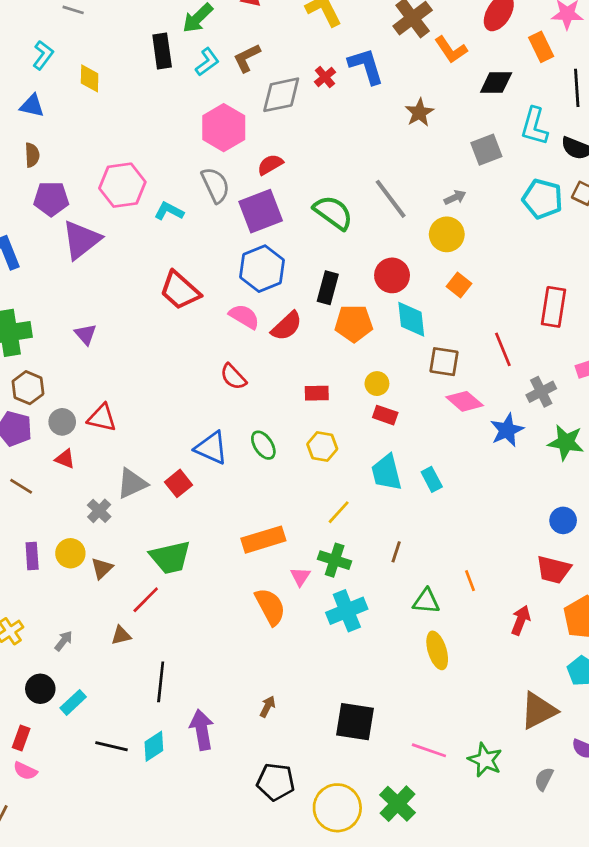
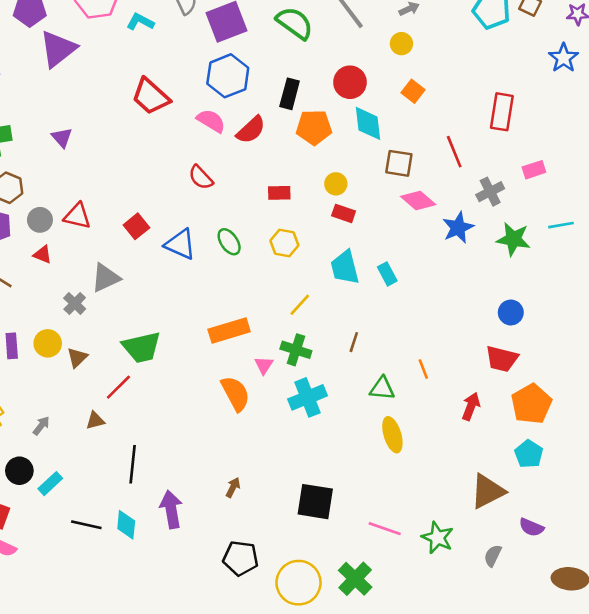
yellow circle: (447, 234) -> (401, 44), size x0.7
red square: (179, 483) -> (136, 226), moved
cyan diamond: (154, 746) -> (126, 525), turned -52

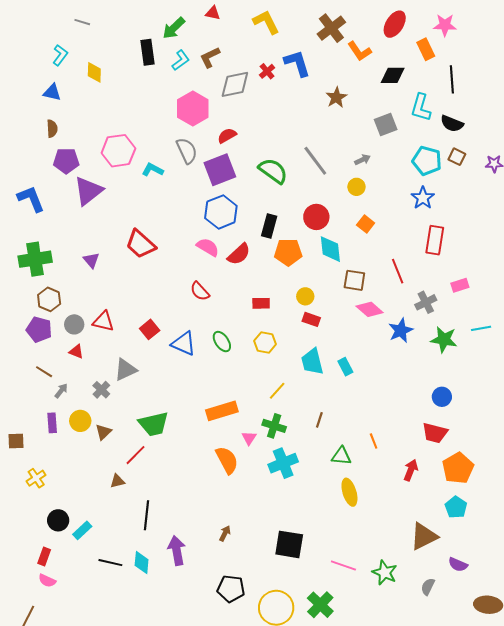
blue star: (564, 58) -> (423, 198), moved
red trapezoid: (151, 96) -> (141, 244), moved
gray arrow: (41, 426) -> (61, 391), moved

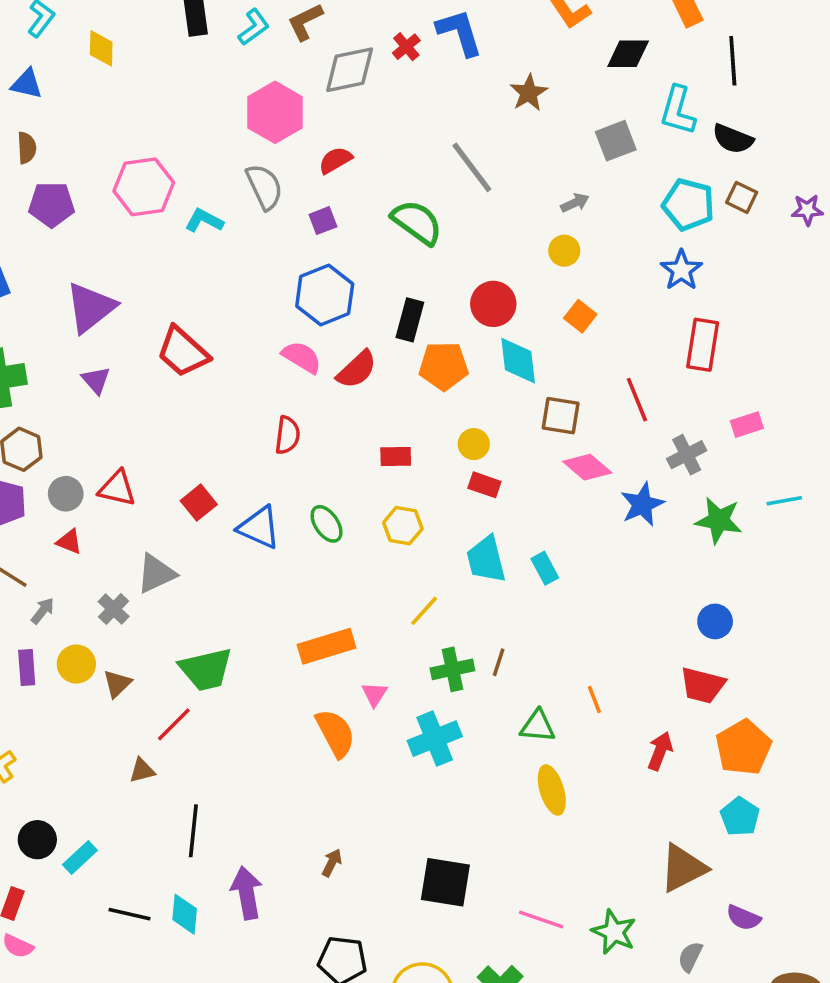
gray line: (315, 161) -> (472, 167), moved
purple square: (220, 170) -> (323, 221), size x0.5
purple triangle: (88, 191) -> (91, 307), moved
red semicircle: (200, 291) -> (287, 435), turned -130
green cross: (274, 426) -> (452, 669), moved, turned -30

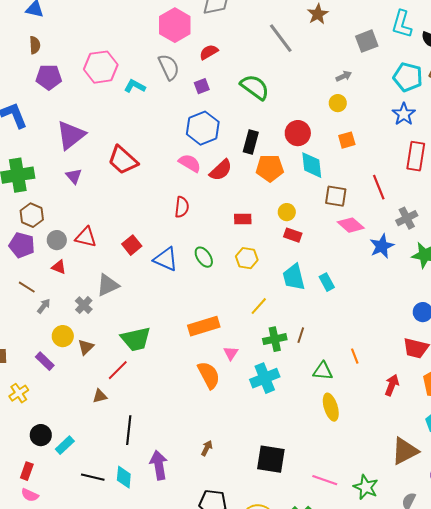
gray line: (472, 167) -> (281, 38), moved
orange square: (580, 316) -> (347, 140), turned 36
purple rectangle: (27, 668) -> (45, 361), moved, turned -42

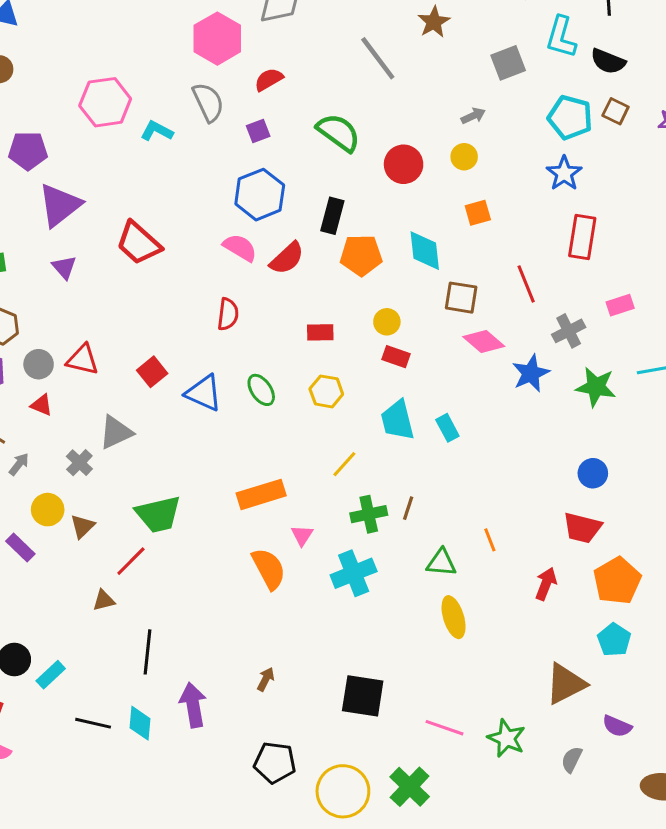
purple pentagon: (49, 77) -> (28, 151), moved
red circle: (298, 133) -> (404, 164), moved

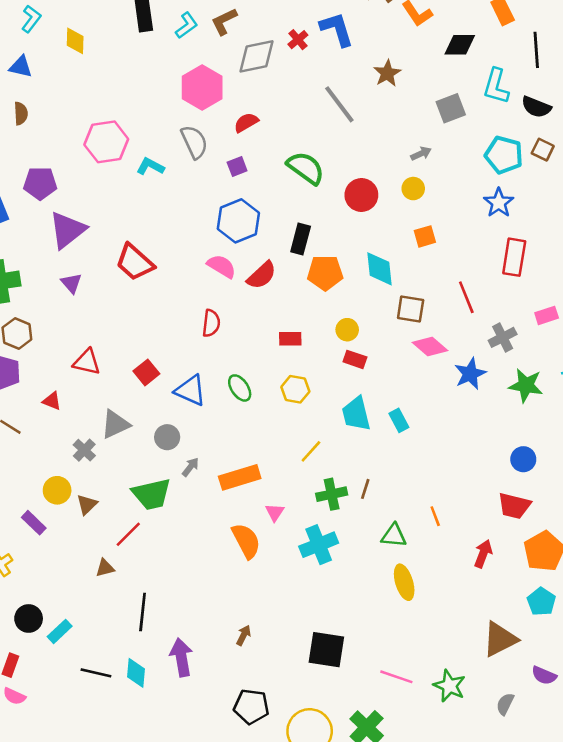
gray circle: (39, 364) -> (167, 437), moved
gray arrow: (19, 464) -> (190, 467), moved

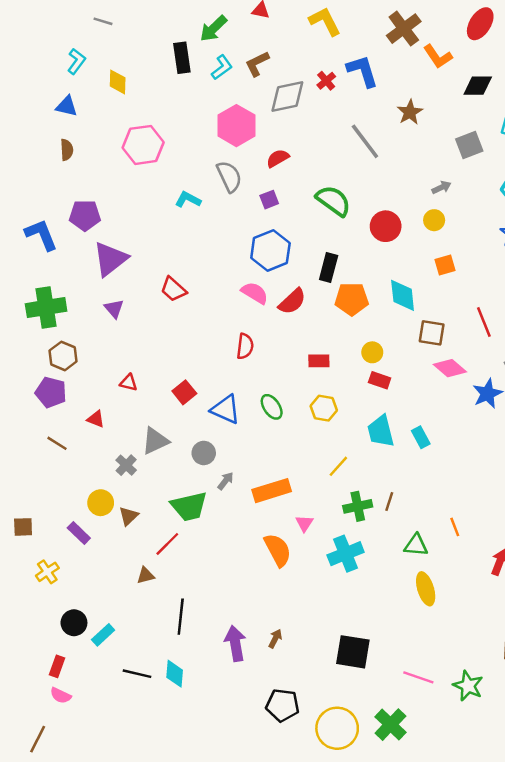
pink hexagon: (106, 142) -> (143, 145), moved
red trapezoid: (135, 262) -> (173, 289), size x0.7
red triangle: (87, 362) -> (129, 383), size x0.7
purple arrow: (181, 657) -> (235, 643), moved

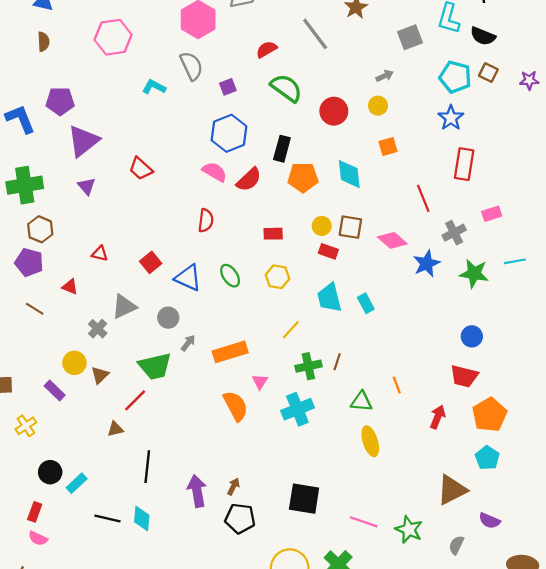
red semicircle: (278, 158) -> (266, 49), moved
brown square: (432, 333) -> (350, 227), moved
black pentagon: (283, 705) -> (240, 519), moved

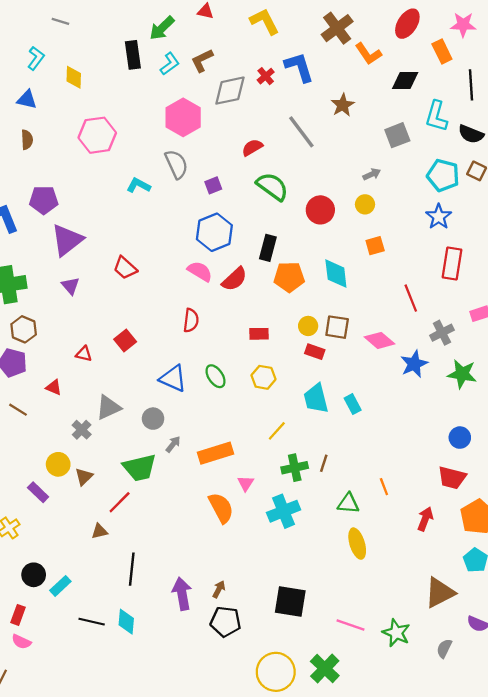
red square: (151, 262) -> (125, 340), moved

